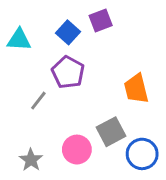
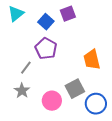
cyan triangle: (19, 40) -> (16, 14), moved, turned -42
gray star: (31, 160) -> (22, 91), moved

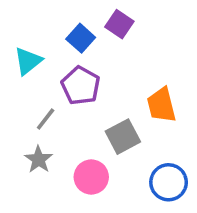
cyan triangle: (16, 14) -> (28, 61), moved
purple square: (68, 14) -> (119, 24), turned -35
gray square: (75, 89) -> (123, 137), moved

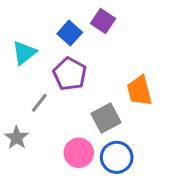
gray star: (39, 159) -> (17, 138), moved
blue circle: (169, 182) -> (117, 157), moved

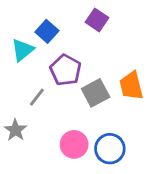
blue square: (70, 33) -> (47, 31), moved
gray square: (106, 118) -> (96, 93), moved

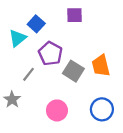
purple square: (97, 20) -> (75, 15), turned -35
gray square: (96, 93) -> (73, 71), turned -30
blue circle: (110, 149) -> (102, 109), moved

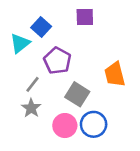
gray square: (73, 71) -> (77, 94), moved
gray star: (12, 100) -> (31, 108), moved
blue circle: (102, 109) -> (94, 124), moved

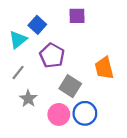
gray line: (32, 84) -> (18, 73), moved

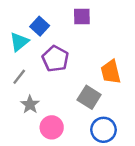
gray square: (70, 86) -> (89, 97), moved
blue circle: (85, 113) -> (103, 130), moved
pink circle: (59, 114) -> (52, 127), moved

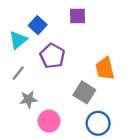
gray star: (30, 104) -> (28, 99), turned 30

